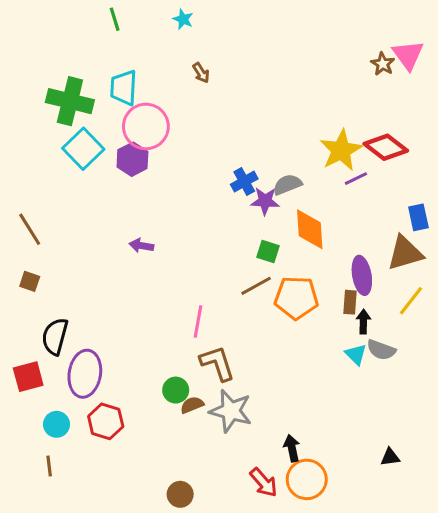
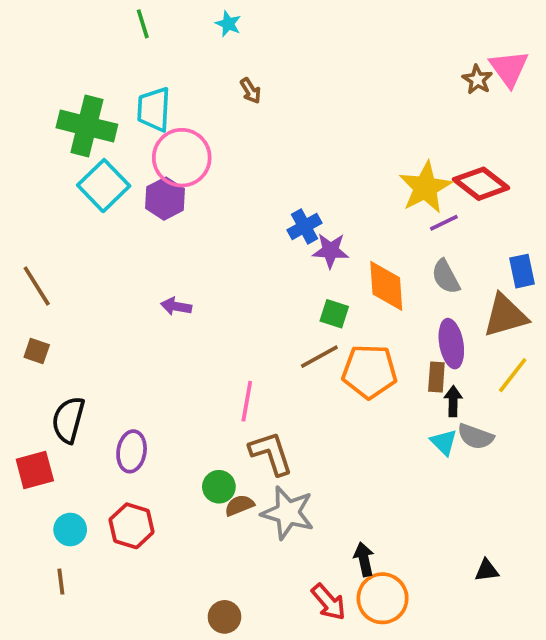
gray semicircle: (287, 185) -> (446, 277), moved, turned -96
purple ellipse: (85, 374) -> (132, 451), moved, size x0.7

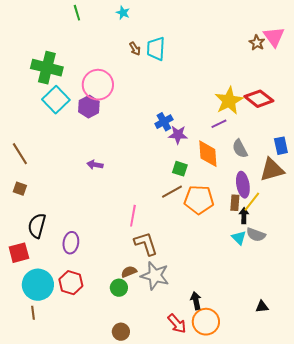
cyan trapezoid: (154, 109) -> (156, 49), moved
purple line: (444, 223) -> (219, 124), moved
yellow line: (513, 375) -> (252, 202), moved
green circle: (219, 487) -> (119, 288), moved
cyan circle: (70, 530) -> (38, 285), size x1.8

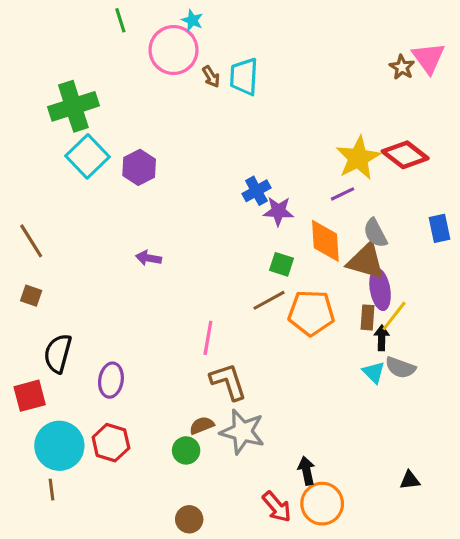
green cross: (47, 68) -> (73, 106), turned -32
pink circle: (98, 85) -> (174, 50), moved
brown triangle: (272, 170) -> (366, 261), moved, turned 32

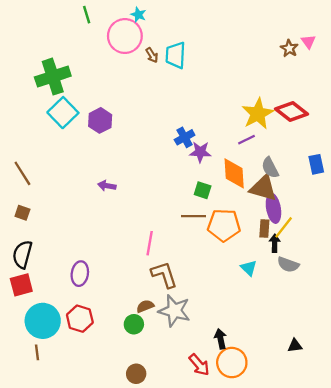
pink triangle: (429, 58) -> (308, 42), size x0.6
brown line: (269, 300) -> (194, 216), turned 30
black semicircle: (58, 353) -> (22, 254), moved
cyan triangle: (374, 372) -> (249, 268), moved

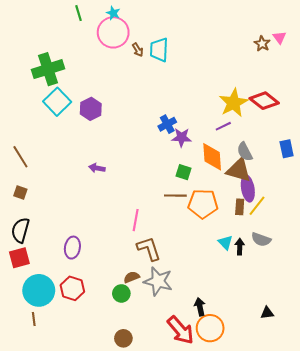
cyan star: (138, 15) -> (113, 13), moved
black arrow: (275, 243) -> (240, 247), moved
red arrow: (199, 365) -> (181, 330), size x1.4

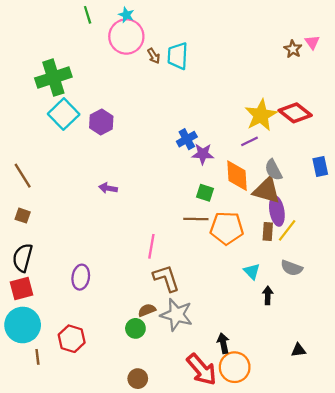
black arrow: (240, 247) -> (268, 295), moved
red hexagon: (72, 288) -> (72, 339), moved
cyan circle: (39, 290) -> (23, 325), moved

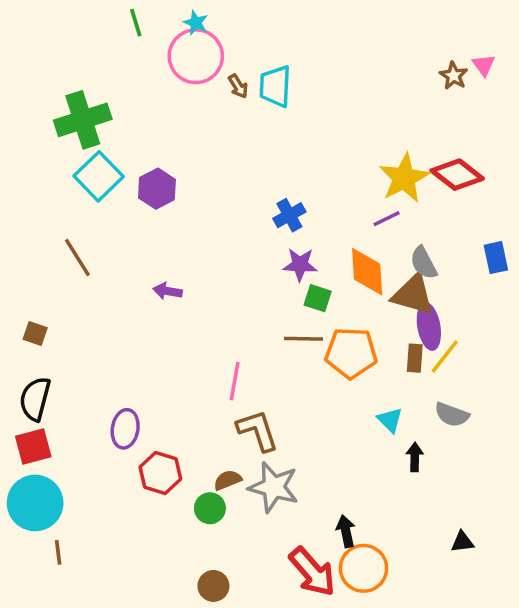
purple star: (203, 154) -> (300, 265), moved
brown line: (23, 176) -> (77, 258), moved
red hexagon: (72, 339) -> (160, 473), moved

